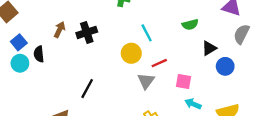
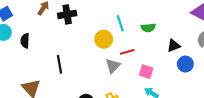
green semicircle: (190, 25) -> (148, 28), moved
black semicircle: (39, 54) -> (25, 41), moved
black line: (87, 89) -> (60, 64), turned -48

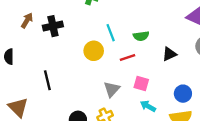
red line: (127, 52) -> (128, 58), moved
blue circle: (185, 64) -> (183, 94), moved
gray triangle: (113, 66) -> (112, 89), moved

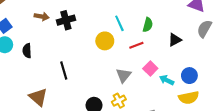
brown arrow: (27, 20) -> (42, 16), turned 72
green semicircle: (141, 36) -> (148, 25), turned -64
pink square: (141, 83) -> (150, 68), turned 32
cyan arrow: (148, 106) -> (167, 80), moved

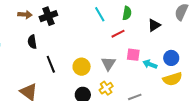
yellow circle: (105, 41) -> (82, 67), moved
black semicircle: (27, 51) -> (32, 42), moved
pink square: (150, 68) -> (133, 55), turned -32

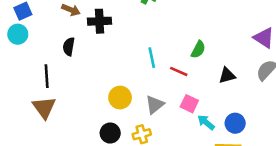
cyan line: (100, 14) -> (152, 58), moved
red line: (118, 34) -> (179, 71), turned 32
black line: (51, 64) -> (47, 76), moved

